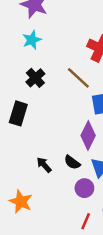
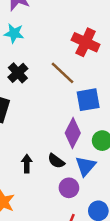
cyan star: (32, 40) -> (14, 33), turned 30
black arrow: (44, 165) -> (27, 164), turned 42

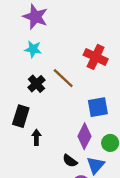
brown line: (63, 73) -> (63, 78), moved
black arrow: (27, 164) -> (36, 137), moved

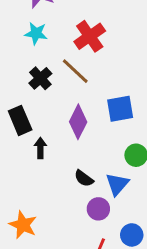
red cross: (96, 57) -> (90, 36), moved, turned 30
black rectangle: (21, 116) -> (20, 120), turned -40
purple diamond: (84, 136) -> (78, 122), moved

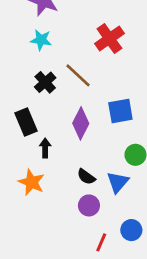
red cross: (90, 36) -> (109, 39), moved
purple circle: (98, 209) -> (89, 205), moved
orange star: (23, 225) -> (31, 182), moved

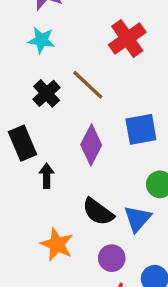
black semicircle: (86, 177) -> (98, 212), size x1.4
orange star: (31, 182) -> (57, 244), moved
purple circle: (89, 205) -> (112, 258), moved

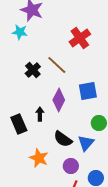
cyan star: (41, 40) -> (20, 32), moved
black rectangle: (23, 143) -> (19, 124), moved
black arrow: (47, 176) -> (40, 114), moved

